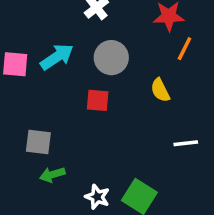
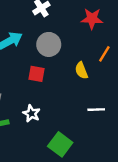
orange line: (184, 49) -> (104, 54), moved
white star: (97, 197) -> (31, 114), moved

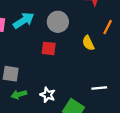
white line: (96, 110) -> (99, 88), moved
white star: (31, 114) -> (48, 95), moved

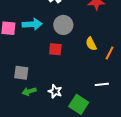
cyan arrow: (24, 20) -> (32, 24), turned 30
orange line: (108, 27) -> (110, 53), moved

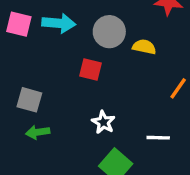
yellow semicircle: (91, 44) -> (144, 47), moved, turned 120
white star: (55, 91) -> (103, 122), moved

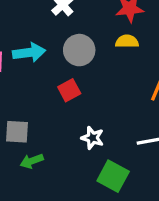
yellow semicircle: (144, 47) -> (127, 41), moved
red square: (91, 70) -> (69, 90), turned -30

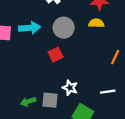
gray square: (17, 132) -> (50, 100), moved

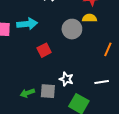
gray circle: (64, 28) -> (72, 29), moved
red square: (56, 55) -> (44, 50), moved

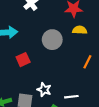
yellow semicircle: (90, 18) -> (80, 30), moved
white line: (102, 82) -> (71, 97), moved

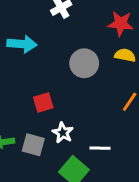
red square: (23, 60) -> (43, 103), moved

